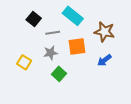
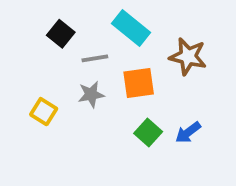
blue arrow: (104, 60) -> (188, 132), moved
green square: (59, 74) -> (148, 132), moved

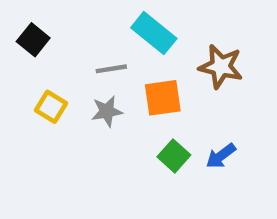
black square: (61, 34) -> (33, 40), moved
yellow square: (44, 112) -> (51, 107), moved

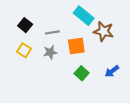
cyan rectangle: (154, 33) -> (84, 16), moved
black square: (33, 40) -> (25, 25), moved
blue arrow: (221, 156) -> (112, 71), moved

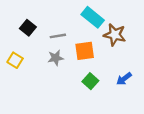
yellow square: (24, 50) -> (15, 60), moved

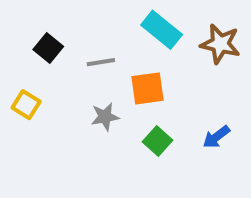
brown star: (115, 35) -> (220, 44), moved
gray star: (56, 58) -> (105, 117), moved

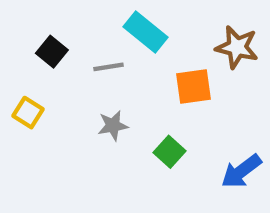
cyan rectangle: (162, 30) -> (146, 32), moved
orange square: (147, 88) -> (193, 86), moved
blue arrow: (216, 137) -> (241, 171), moved, size x1.4

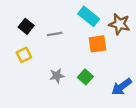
cyan rectangle: (146, 32) -> (89, 16), moved
yellow square: (28, 113) -> (24, 55), moved, turned 32
gray star: (113, 126) -> (57, 76), moved

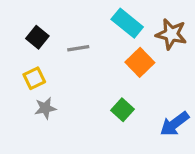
orange square: (97, 44) -> (140, 62), turned -36
gray star: (57, 76) -> (45, 108), moved

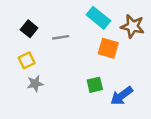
orange square: (140, 62) -> (108, 48), turned -30
green square: (122, 110) -> (95, 85), turned 35
blue arrow: (174, 124) -> (122, 96), moved

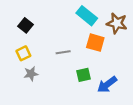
gray line: (61, 37) -> (63, 52), moved

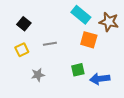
gray line: (63, 52) -> (50, 44), moved
gray star: (31, 74) -> (38, 75), moved
blue arrow: (107, 84) -> (100, 79), turned 30

